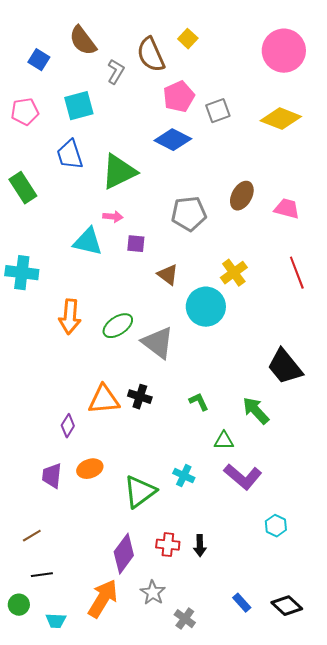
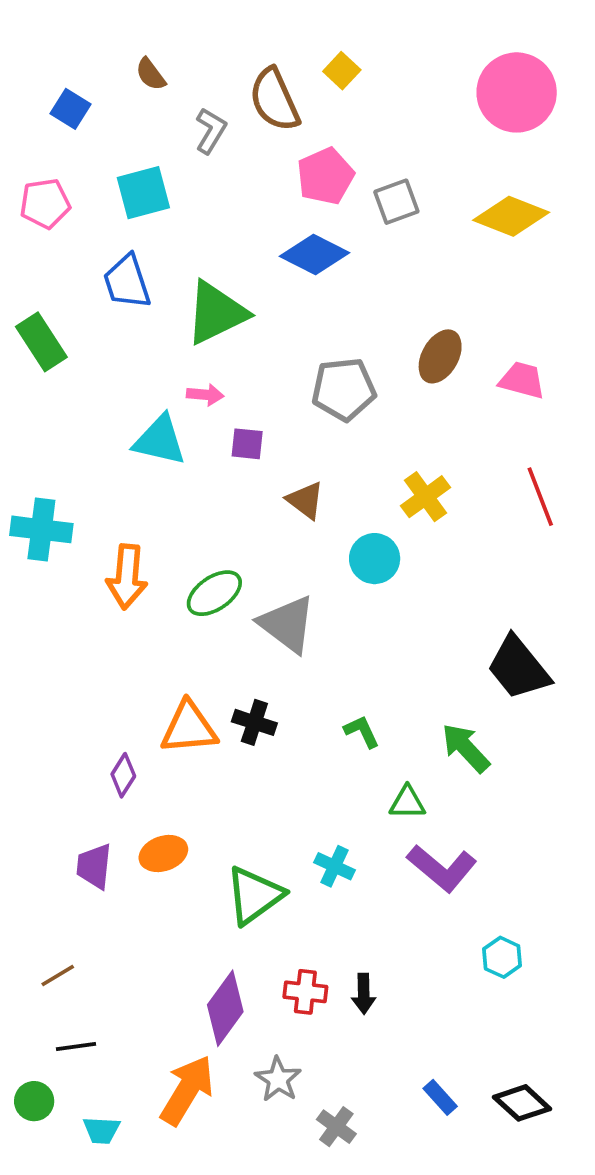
brown semicircle: (83, 41) -> (151, 74), size x0.6
cyan cross: (22, 273) -> (41, 529), moved
cyan circle: (206, 307) -> (375, 559), size x0.7

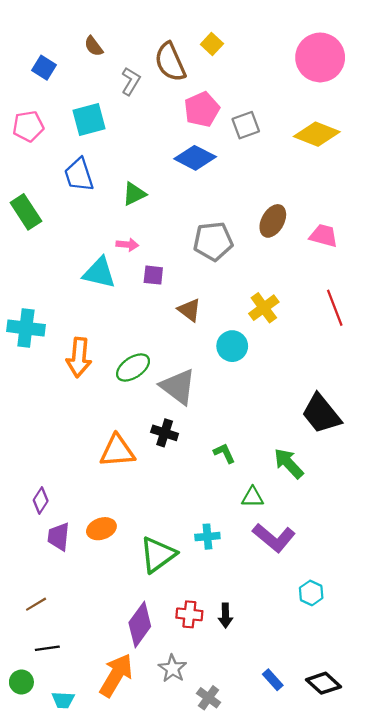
green triangle: (216, 313) -> (134, 194), size x0.6
black cross: (254, 722) -> (165, 433), moved
purple diamond: (123, 775) -> (41, 501), moved
cyan cross: (335, 866) -> (207, 537), turned -30

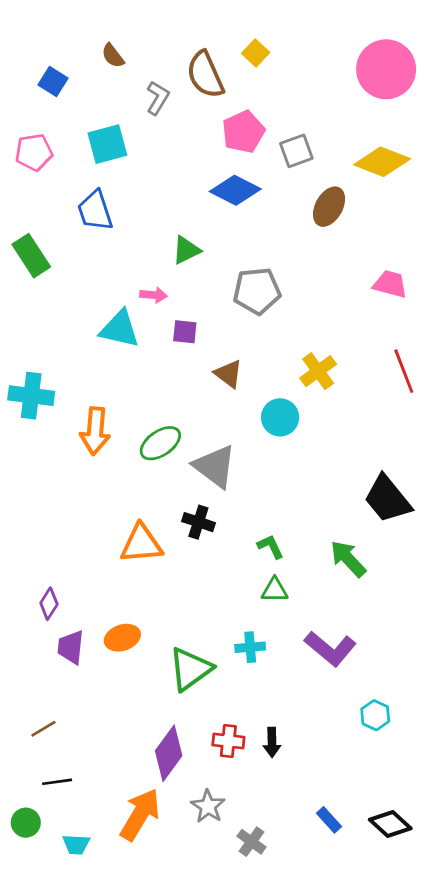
green triangle: (134, 194) -> (186, 250), moved
brown ellipse: (273, 221) -> (329, 207), moved
green triangle: (253, 497) -> (275, 590), moved

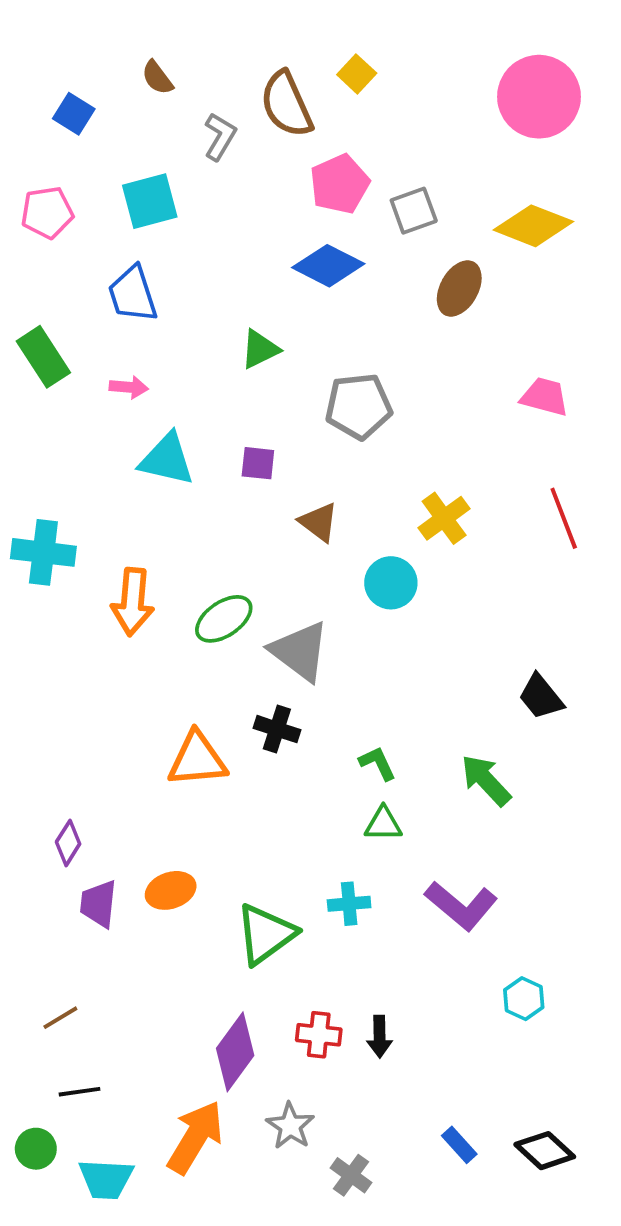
pink arrow: (154, 295) -> (129, 387), moved
black trapezoid: (387, 499) -> (541, 697), size x0.7
cyan trapezoid: (76, 844) -> (106, 1179), size x1.4

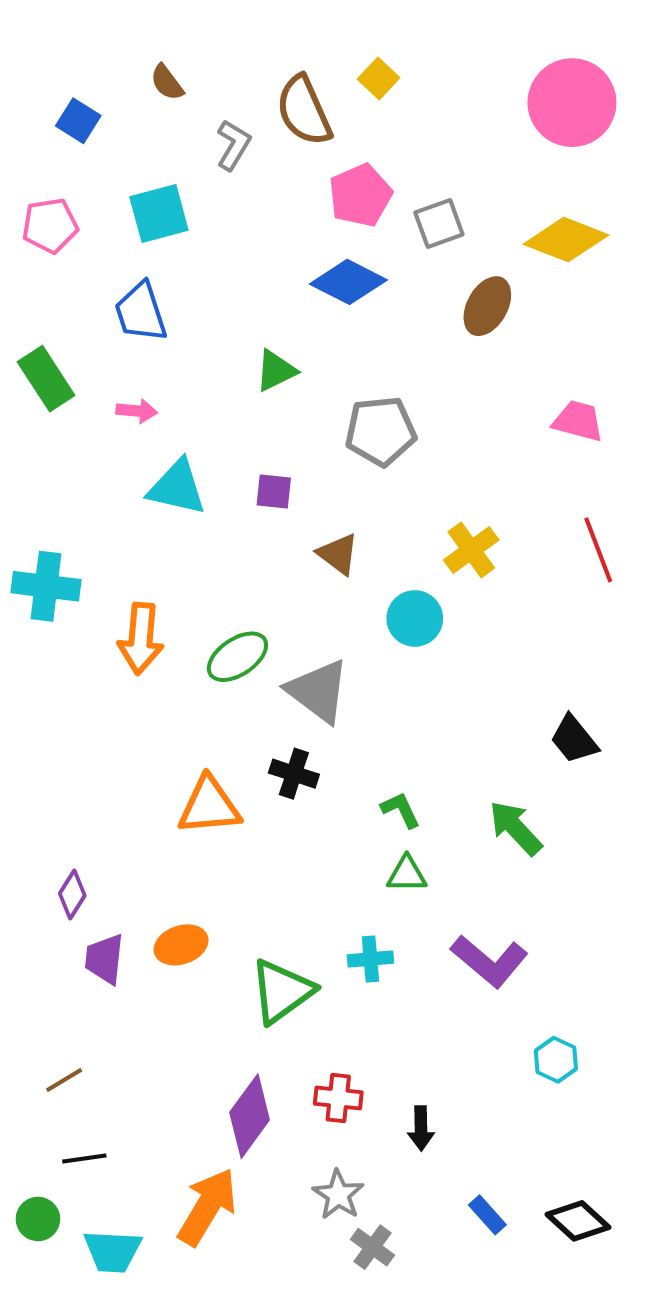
black arrow: (379, 1037) -> (421, 1128), moved
gray star: (290, 1126) -> (338, 1195), moved

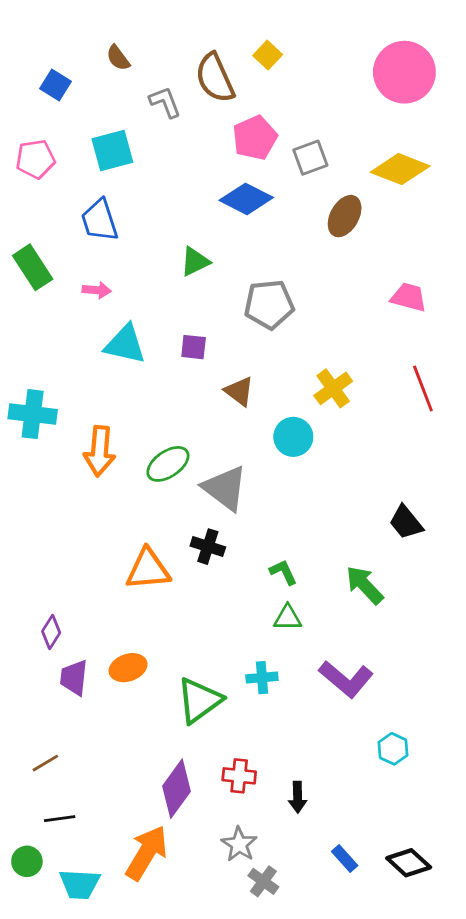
gray L-shape: (233, 145) -> (165, 102), turned -52

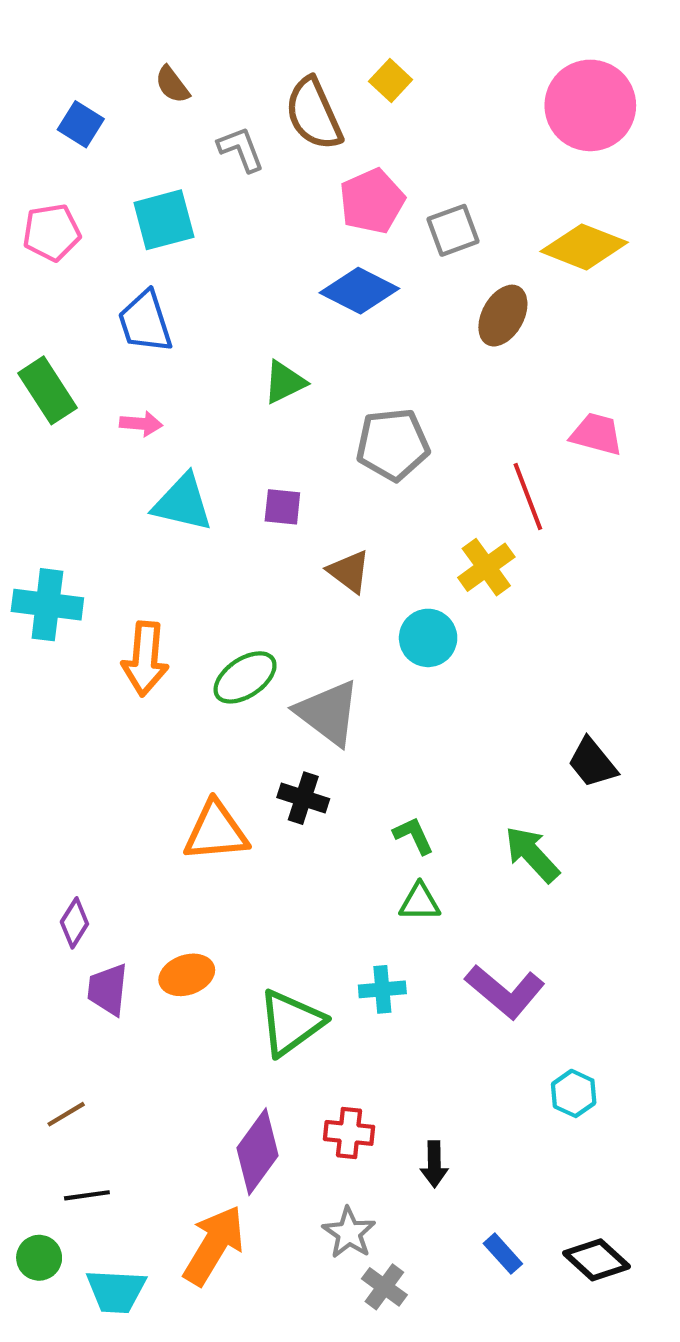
red line: (423, 388) -> (528, 496), moved

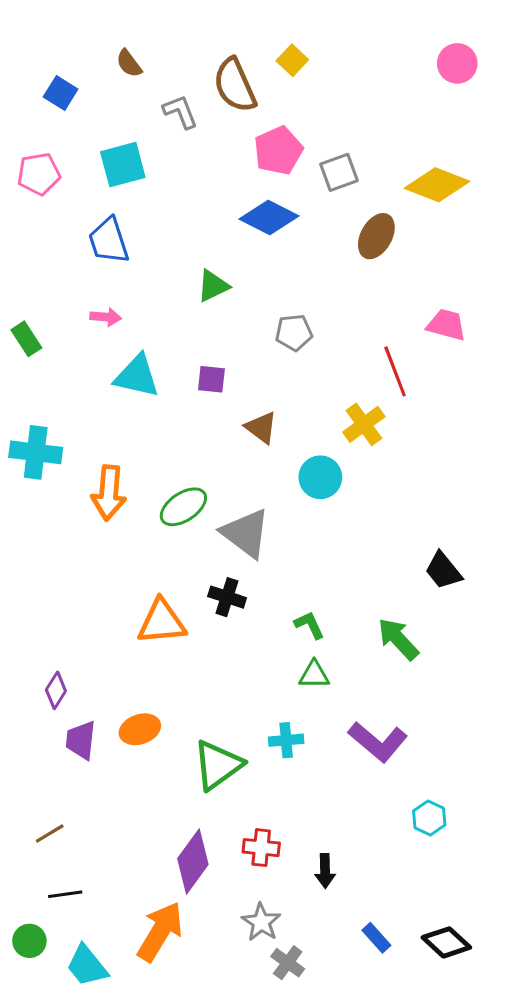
pink circle: (590, 105) -> (457, 63), moved, size x0.6
green rectangle: (47, 390) -> (26, 339), moved, size x0.7
gray pentagon: (393, 444) -> (294, 333), size x0.7
cyan trapezoid: (116, 1291) -> (87, 966), turned 48

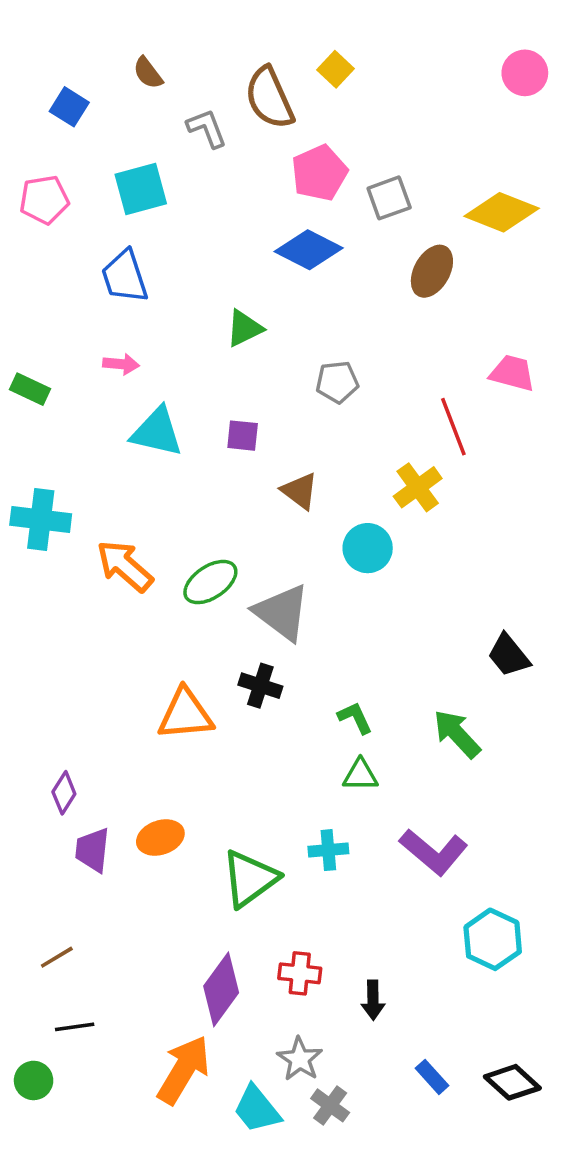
green rectangle: (26, 339) -> (30, 389), turned -32
orange arrow: (109, 493) -> (125, 566), turned 126
cyan hexagon: (429, 818) -> (493, 939), size x1.5
cyan trapezoid: (87, 966) -> (257, 1109), moved

